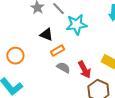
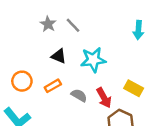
cyan star: (76, 25) -> (93, 60), moved
orange rectangle: (57, 51) -> (53, 86), moved

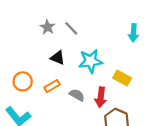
yellow rectangle: (134, 88) -> (122, 78), moved
red arrow: (104, 98) -> (101, 97), turned 36

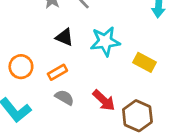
gray semicircle: (77, 95) -> (64, 97), moved
red arrow: (101, 97) -> (104, 100), moved, turned -54

